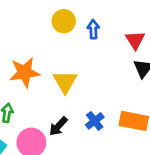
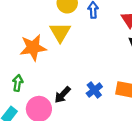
yellow triangle: (65, 82) -> (60, 32), moved

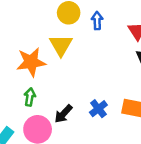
green arrow: (18, 83) -> (30, 97), moved

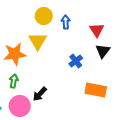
blue cross: (98, 109) -> (76, 61), moved

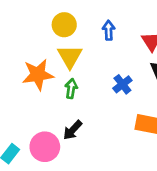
yellow circle: (44, 16) -> (64, 25), moved
green arrow: (14, 81) -> (71, 89), moved

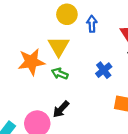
yellow circle: (64, 25) -> (67, 14), moved
green arrow: (71, 89) -> (60, 74), turned -77

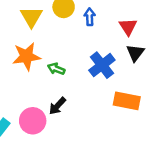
yellow triangle: (59, 46) -> (31, 17), moved
blue cross: (104, 70) -> (102, 65), size x1.5

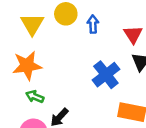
green arrow: (56, 69) -> (35, 97), moved

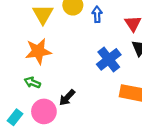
green arrow: (35, 97) -> (32, 83), moved

